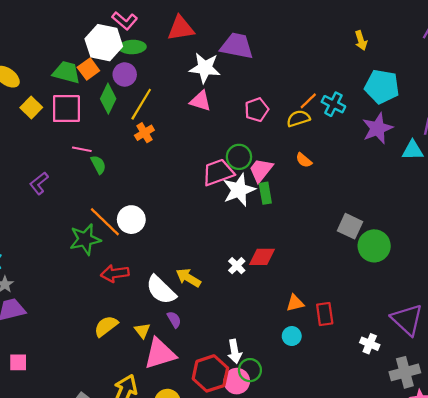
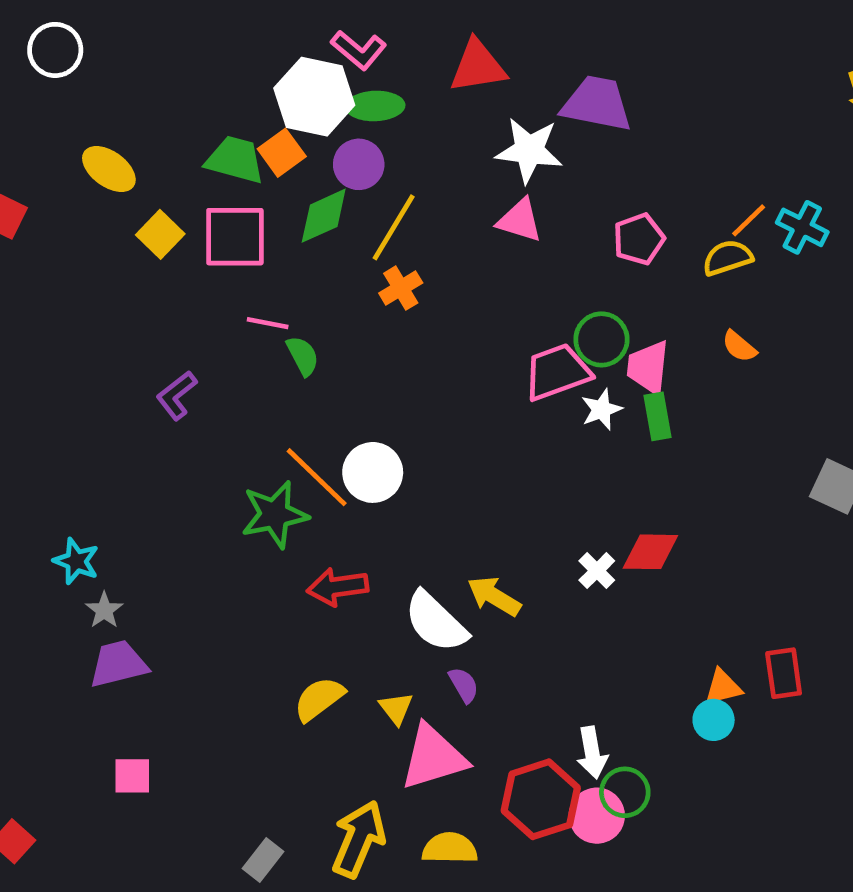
green diamond: (108, 99) -> (324, 216), turned 40
pink trapezoid: (261, 170) -> (648, 367), turned -32
white star: (239, 190) -> (601, 409), size x0.6
orange triangle: (295, 303) -> (723, 687), moved

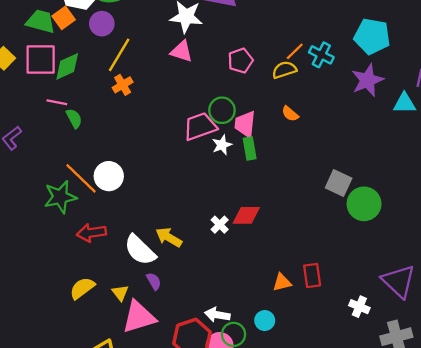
green diamond: (324, 216) -> (67, 66), moved
cyan circle: (714, 720) -> (265, 321), moved
white arrow: (592, 753) -> (217, 315), turned 110

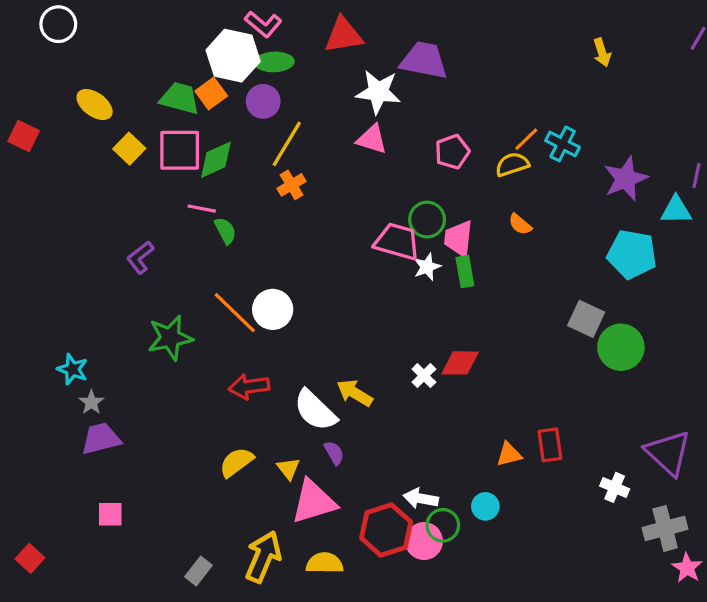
cyan pentagon: (372, 36) -> (632, 254), moved
pink trapezoid: (200, 126) -> (397, 242), turned 36
green star: (60, 197) -> (170, 338), moved

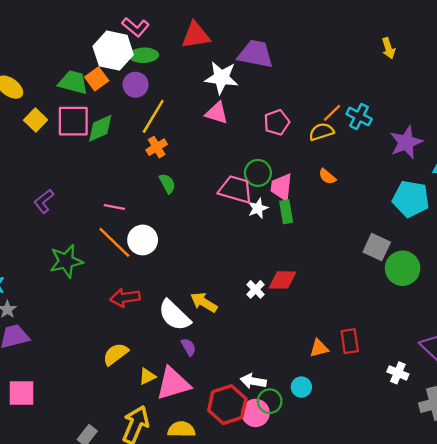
pink line: (202, 209) -> (114, 207), moved
green semicircle: (225, 231) -> (167, 184), moved
yellow triangle: (288, 469) -> (147, 376), moved, turned 42
pink square: (110, 514) -> (21, 393), size x1.4

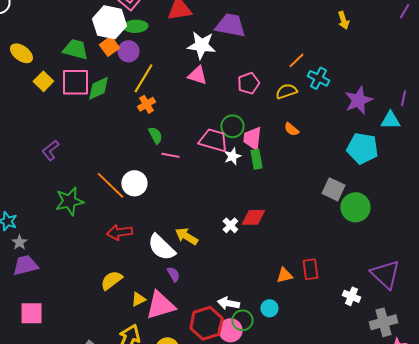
orange square: (97, 79) -> (109, 46), moved
orange line: (332, 113) -> (296, 60), moved
pink line: (114, 207) -> (170, 155), moved

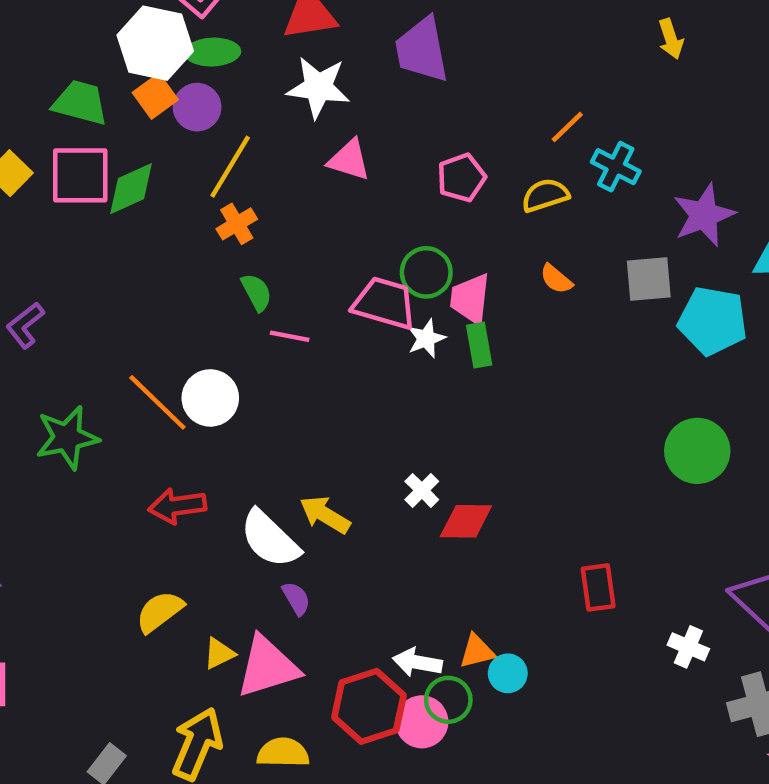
purple trapezoid: (230, 25) -> (422, 50), turned -112
white star: (201, 45) -> (318, 87), moved
gray square: (333, 189) -> (649, 279), moved, turned -30
red diamond: (253, 217) -> (466, 521), moved
orange triangle: (284, 275) -> (477, 651), moved

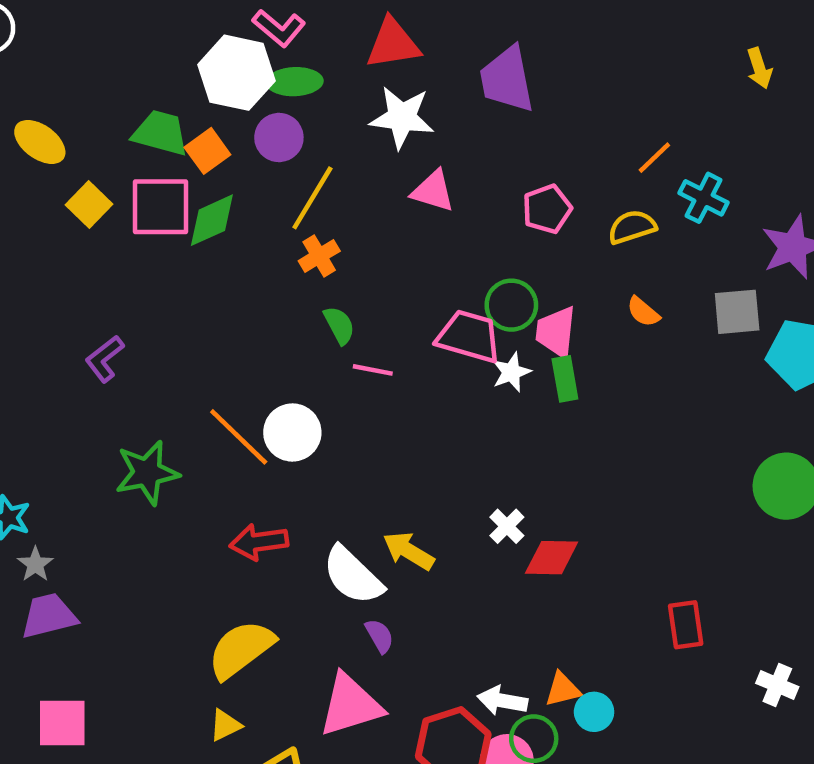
orange square: (155, 96) -> (207, 151), moved
yellow semicircle: (160, 612) -> (241, 649), size x1.4
yellow triangle: (219, 654) -> (225, 725), moved

